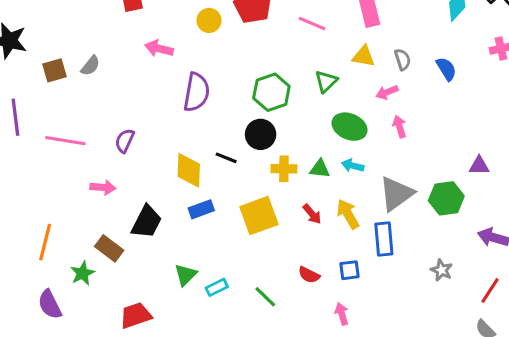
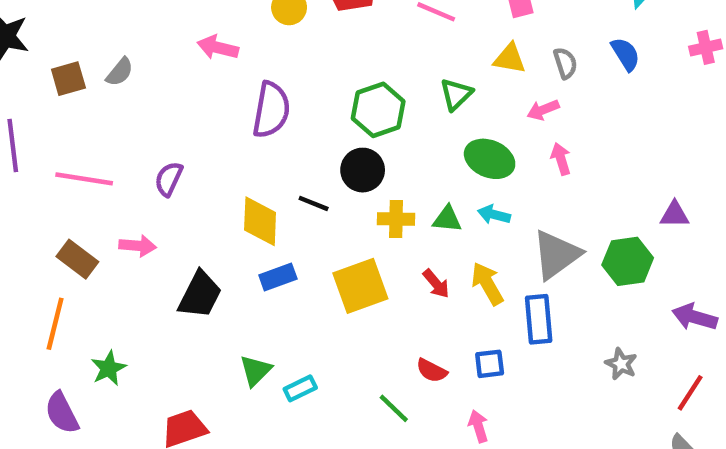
blue semicircle: (446, 69) -> (625, 54), moved
brown rectangle: (109, 248) -> (77, 259), moved
green line: (265, 297) -> (394, 408), moved

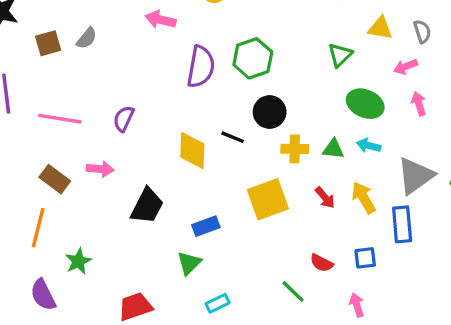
green hexagon: (378, 110) -> (253, 58), moved
blue rectangle: (278, 277) -> (206, 226), moved
cyan rectangle: (300, 388) -> (218, 303), moved

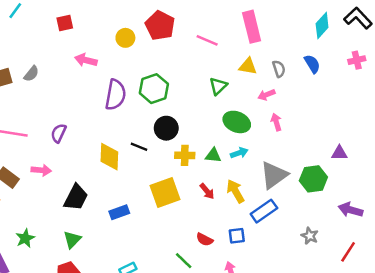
cyan arrow: (369, 146) -> (239, 153), turned 147
blue rectangle: (402, 224) -> (264, 211), turned 60
green triangle: (189, 263) -> (72, 240), moved

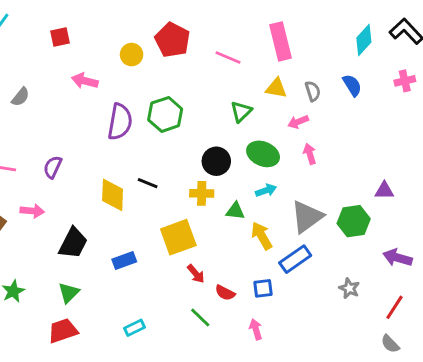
black circle: (166, 128) -> (216, 161), moved
green triangle: (213, 155) -> (235, 211), moved
red arrow: (207, 191) -> (196, 274), moved

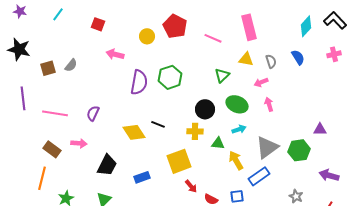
red square: (60, 37) -> (98, 24), turned 32
yellow diamond: (113, 195) -> (134, 132), turned -35

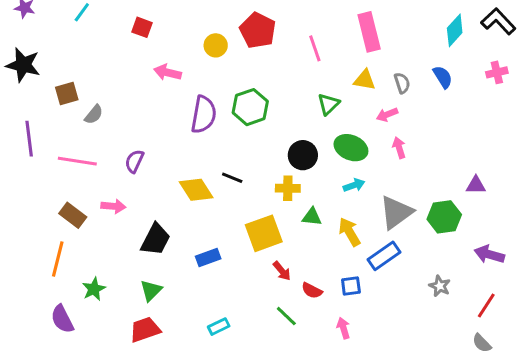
pink line: (213, 38) -> (315, 48), turned 48
gray semicircle: (71, 65) -> (94, 115), moved
green triangle: (218, 143) -> (312, 217), moved

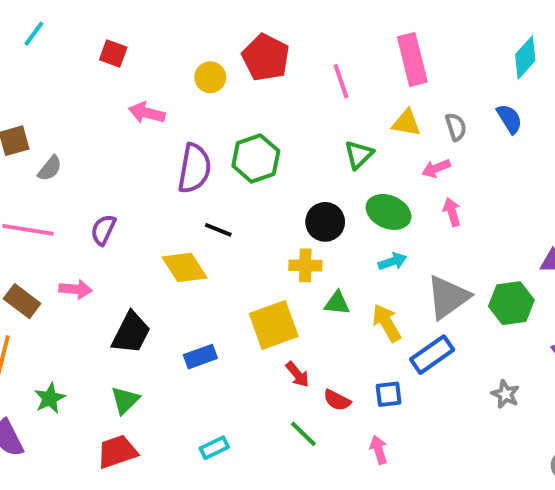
black line: (232, 178) -> (218, 230), moved

